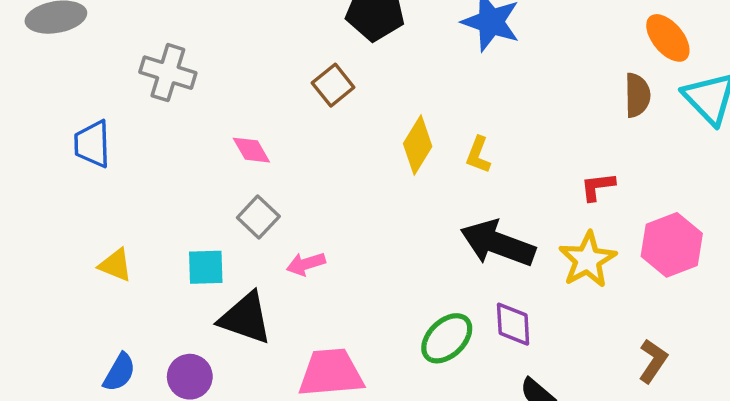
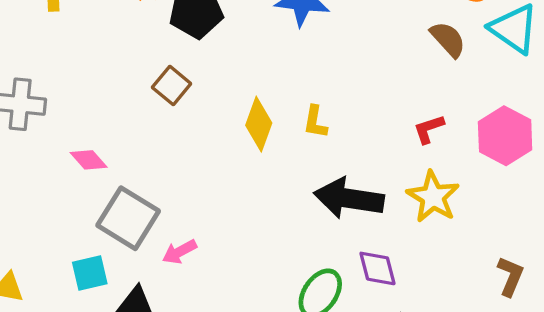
brown semicircle: (637, 95) -> (448, 39), turned -30
pink diamond: (251, 150) -> (89, 160), moved
gray square: (258, 217) -> (128, 218), size x1.6
pink hexagon: (672, 245) -> (505, 136), moved

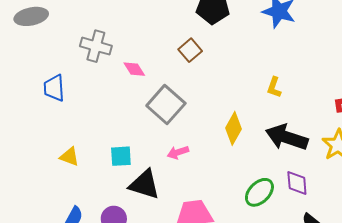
yellow diamond: (259, 124) -> (233, 128), moved
pink diamond: (89, 160) -> (134, 69), moved
gray square: (128, 218) -> (166, 105), moved

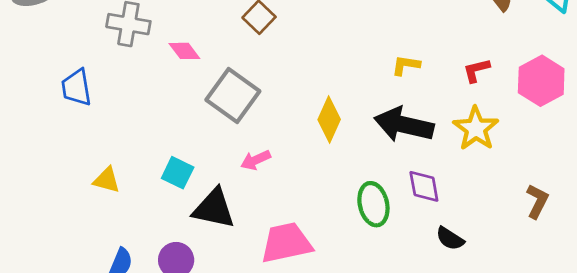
yellow L-shape: (274, 87) -> (406, 65), moved, turned 85
cyan square: (121, 156) -> (178, 173), turned 35
green ellipse: (259, 192) -> (373, 204), turned -52

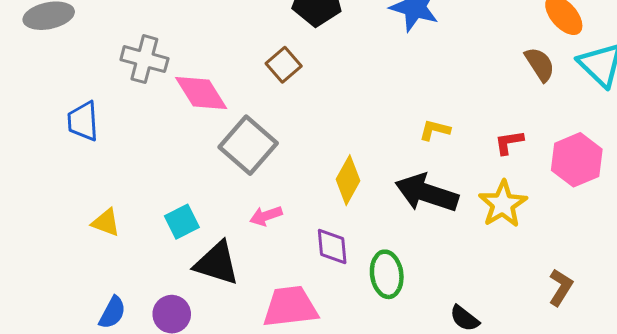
pink diamond: (184, 51) -> (201, 93), size x1.6
cyan square: (178, 173) -> (182, 222), turned 32
purple diamond: (424, 186) -> (332, 247), moved

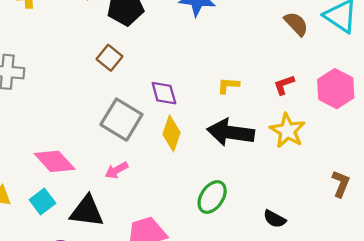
pink diamond: (201, 93) -> (55, 161), moved
gray square: (248, 145) -> (121, 120), moved
cyan square: (182, 222) -> (42, 202), moved
purple diamond: (332, 247) -> (164, 93), moved
green ellipse: (387, 274) -> (212, 197), turned 52

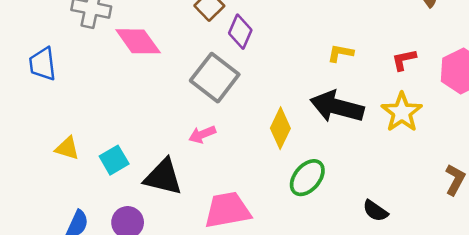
purple diamond: (164, 93) -> (240, 32), moved, turned 32
yellow diamond: (171, 133) -> (280, 128), moved
pink diamond: (55, 161) -> (138, 41), moved

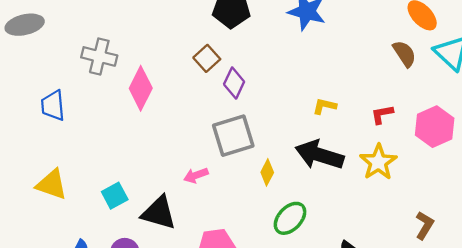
pink diamond: (138, 41) -> (141, 88), turned 60
gray square: (215, 78) -> (233, 136), moved, turned 33
yellow diamond: (280, 128) -> (267, 172), size x0.7
yellow triangle: (67, 148) -> (52, 184), moved, size x1.4

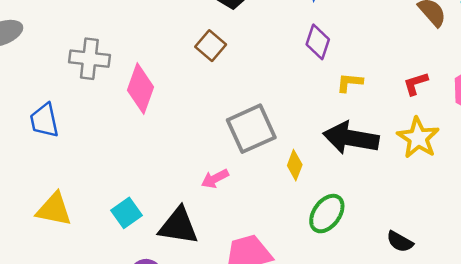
purple diamond: (234, 83) -> (318, 42), moved

